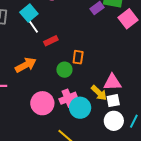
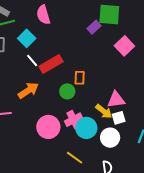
pink square: (128, 19) -> (124, 46), moved
white line: (33, 27) -> (32, 61), moved
red rectangle: (51, 41) -> (51, 64), size x1.6
white circle: (114, 121) -> (110, 138), moved

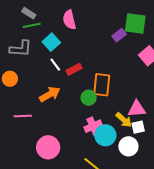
red rectangle: (51, 64) -> (74, 69), size x0.7
orange rectangle: (80, 78) -> (102, 85), size x1.6
pink circle: (48, 127) -> (48, 147), moved

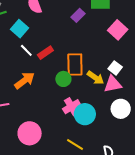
purple rectangle: (119, 35) -> (78, 15), moved
yellow arrow: (124, 120) -> (95, 78), moved
white square: (138, 127) -> (115, 68), moved, turned -32
white circle: (128, 146) -> (121, 109), moved

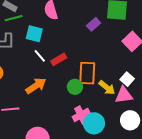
cyan square: (19, 29) -> (34, 34), turned -30

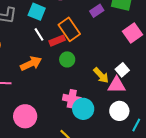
orange rectangle: (87, 73) -> (69, 29), moved, turned -45
green circle: (75, 87) -> (67, 59), moved
pink cross: (81, 115) -> (72, 99), turned 30

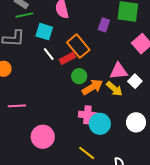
purple rectangle: (97, 11) -> (104, 25), turned -32
orange arrow: (31, 64) -> (92, 87), moved
pink triangle: (117, 85) -> (119, 71), moved

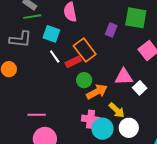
yellow arrow: (114, 89) -> (117, 110), moved
pink line: (17, 106) -> (37, 115), moved
white circle: (136, 122) -> (129, 128), moved

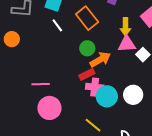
red rectangle: (73, 62) -> (87, 74), moved
yellow arrow: (117, 110) -> (125, 27), moved, turned 48

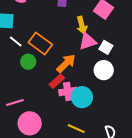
orange rectangle: (87, 18) -> (40, 43), moved
green circle: (87, 48) -> (28, 62), moved
white circle: (133, 95) -> (104, 70), moved

